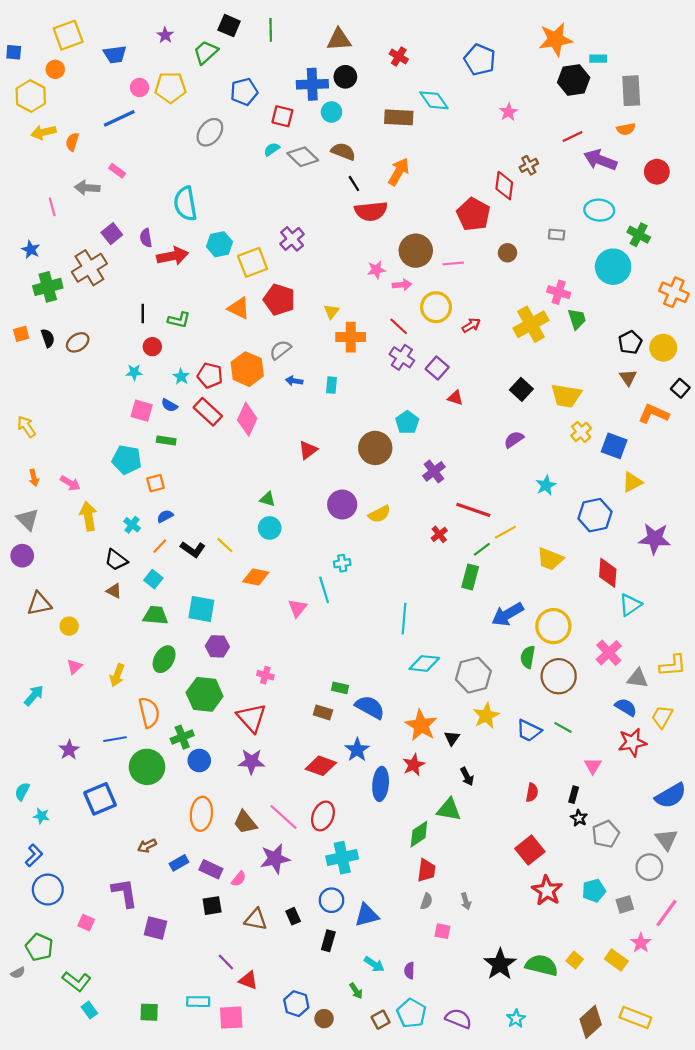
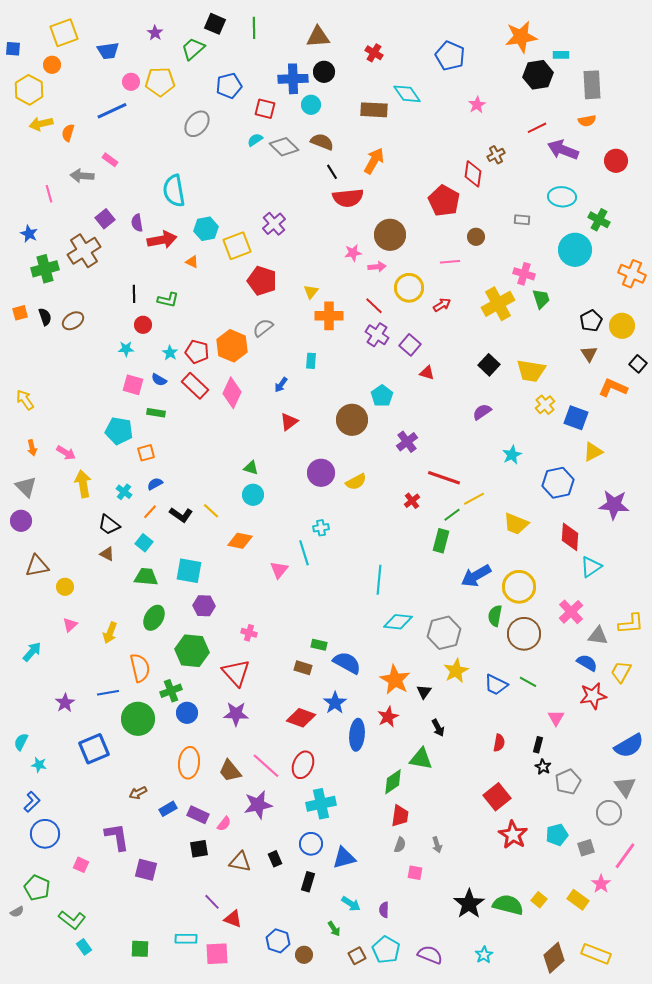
pink line: (453, 263) -> (450, 262), moved
orange triangle: (239, 308) -> (192, 262), moved, size x0.6
blue arrow: (294, 381) -> (281, 385), moved, turned -63

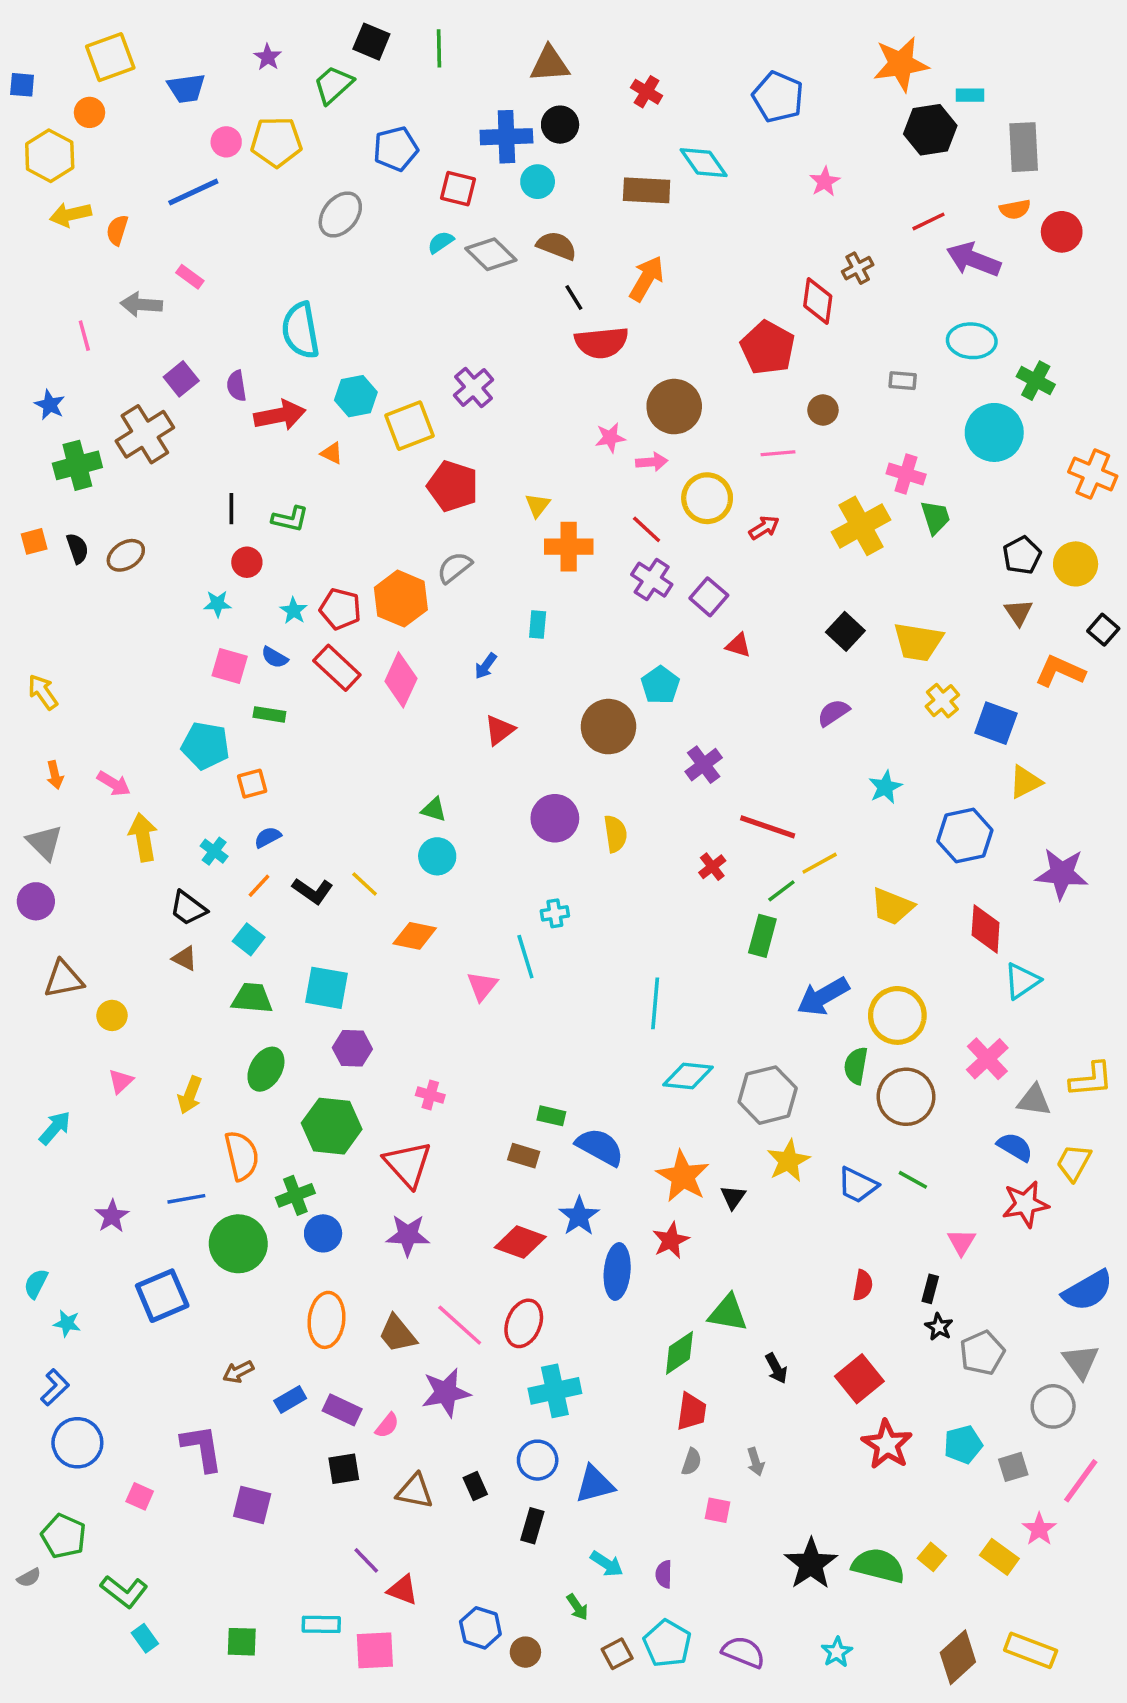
red circle: (616, 161) -> (1062, 232), moved
yellow semicircle: (356, 482) -> (615, 834), turned -70
black arrow: (438, 728) -> (776, 1368), moved

